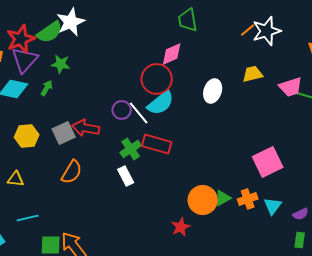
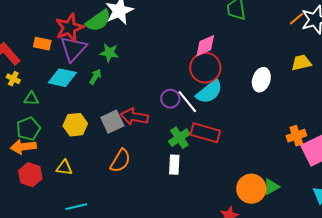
pink diamond: (172, 54) -> (205, 46), moved
white rectangle: (126, 176) -> (174, 165), turned 30
orange cross: (248, 199) -> (296, 136), moved

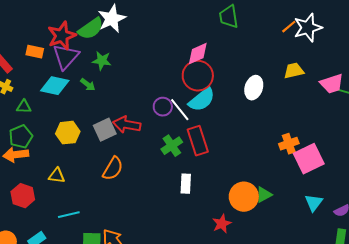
green arrow: (95, 77) -> (88, 85), turned 98
red rectangle: (205, 133) -> (198, 141), turned 56
white rectangle: (174, 165) -> (186, 184), moved
red hexagon: (30, 175) -> (23, 196), moved

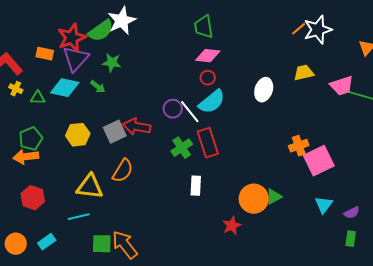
green trapezoid: (229, 17) -> (204, 27), moved
pink diamond: (198, 54) -> (208, 56), turned 30
red circle: (198, 76) -> (208, 78), size x0.5
green triangle: (24, 107) -> (38, 98), moved
yellow triangle: (57, 176) -> (90, 187), moved, size x1.6

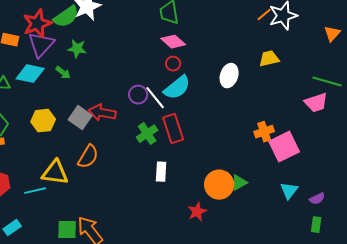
pink diamond: (208, 56) -> (173, 42), turned 35
pink trapezoid: (342, 86) -> (316, 103), moved
gray square: (115, 132) -> (80, 118), turned -30
cyan line: (79, 217) -> (35, 191), moved

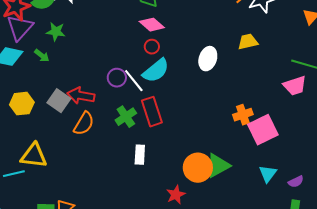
orange semicircle: (88, 157) -> (84, 124), moved
green triangle: (239, 183) -> (218, 166), size x1.5

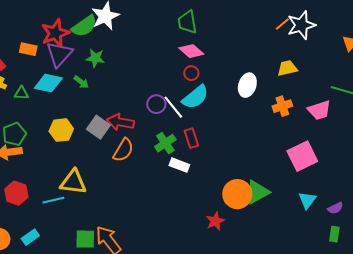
pink trapezoid: (295, 86) -> (319, 110), moved
red rectangle: (152, 112) -> (191, 138), size x0.7
orange cross: (243, 115) -> (282, 106), moved
white rectangle: (140, 155) -> (179, 165), moved, turned -72

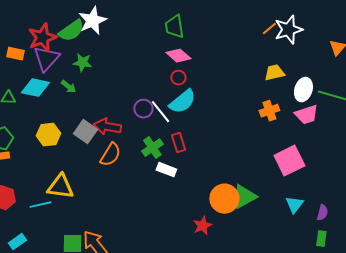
white ellipse: (247, 85) -> (303, 90), moved
purple semicircle: (335, 208) -> (322, 213), turned -49

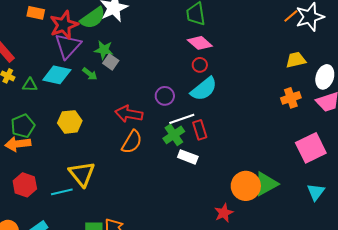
orange rectangle: (15, 54) -> (36, 13), moved
white line: (160, 112) -> (182, 119), moved, turned -70
gray square: (85, 132) -> (111, 62), moved, size x0.7
yellow triangle: (60, 187) -> (82, 174), turned 44

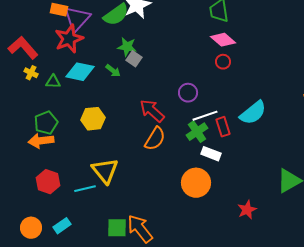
red star: (64, 25) -> (69, 39), moved
purple triangle: (68, 46) -> (77, 19), moved
cyan semicircle: (204, 89) -> (253, 113), moved
red arrow: (129, 114) -> (152, 111), turned 32
orange circle: (246, 186) -> (196, 183), moved

